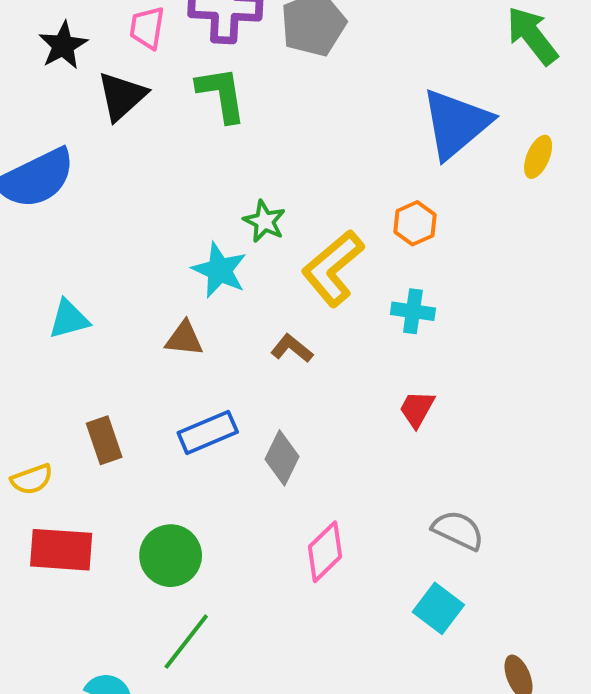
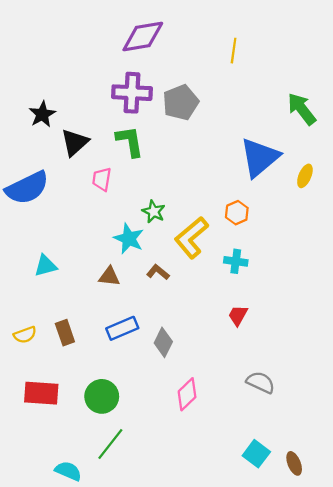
pink trapezoid: (147, 28) -> (102, 179), moved
brown L-shape: (292, 348) -> (158, 272), moved
yellow semicircle: (32, 479) -> (25, 335), moved
cyan square: (438, 608) -> (256, 454), moved

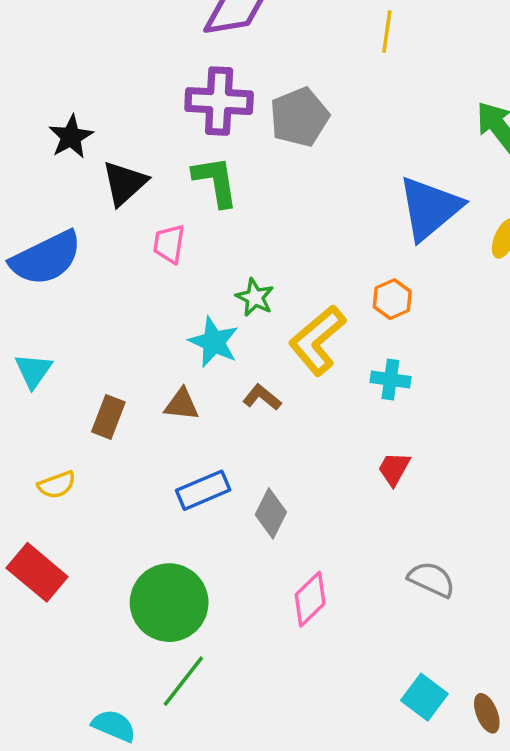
cyan triangle: (46, 266) -> (33, 371), moved, turned -40
brown rectangle: (65, 333) -> (108, 417), moved, turned 40
yellow semicircle: (25, 335) -> (57, 485), moved
red rectangle: (41, 393) -> (37, 572), moved, turned 36
green circle: (102, 396) -> (169, 603), size x1.4

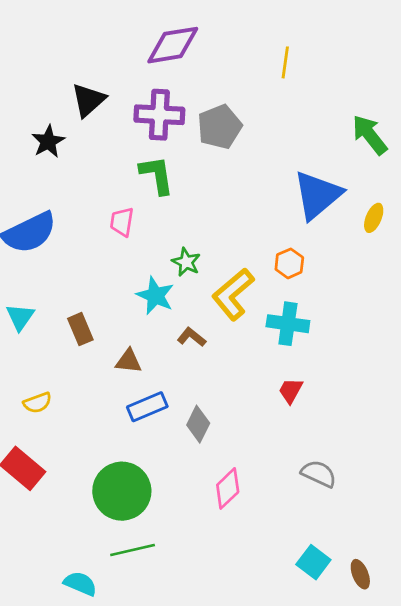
black triangle: (124, 183) -> (88, 100), moved
cyan cross: (390, 379) -> (288, 324), size x1.4
brown triangle: (182, 404) -> (129, 361), moved
brown rectangle: (108, 417) -> (80, 329), moved, turned -44
green line: (183, 681) -> (133, 550), turned 39

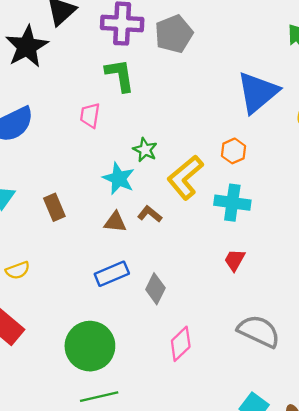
black star: (48, 142) -> (27, 46), size x1.5
brown triangle: (129, 361) -> (115, 222), moved
gray semicircle: (319, 474) -> (259, 331), size x1.4

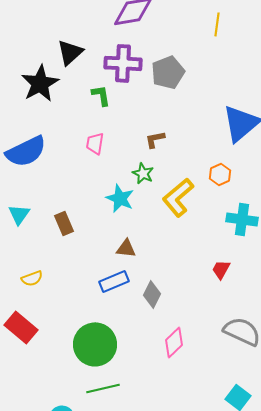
green L-shape: (120, 75) -> (101, 95), moved, size x0.7
cyan cross: (232, 203) -> (242, 219), moved
brown L-shape: (150, 214) -> (155, 139), moved, turned -50
brown triangle: (115, 222) -> (126, 248), moved

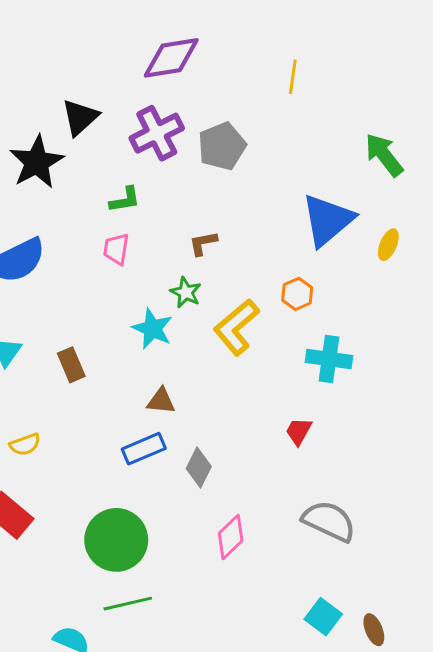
purple cross: (123, 63) -> (157, 133), turned -30
green L-shape: (101, 95) -> (125, 200), moved, turned 90

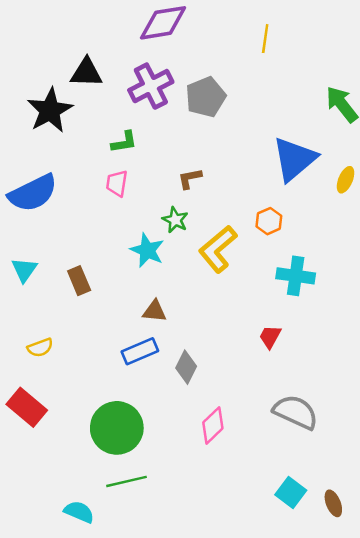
black triangle: (80, 117) -> (86, 73), turned 44

